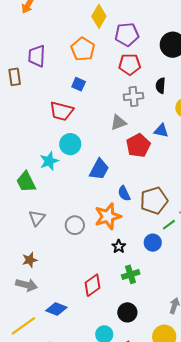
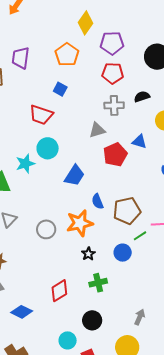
black semicircle: (161, 86) -> (142, 97), turned 63

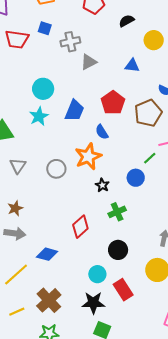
gray cross: (114, 105) -> (70, 42), moved
red trapezoid: (41, 115) -> (17, 39), moved
red pentagon: (115, 155) -> (113, 103), moved
cyan star: (25, 164) -> (39, 116), moved
brown pentagon: (127, 211) -> (148, 113), moved

